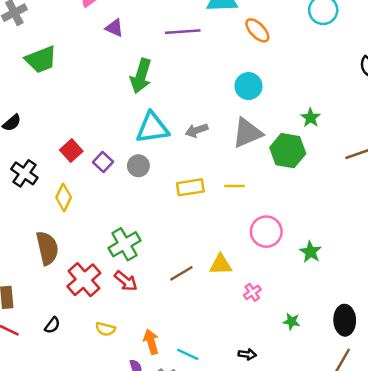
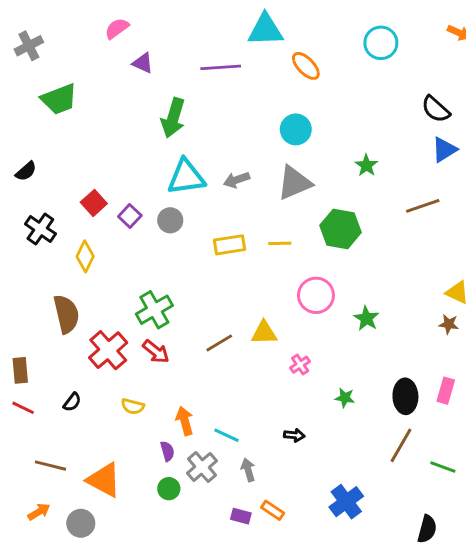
green hexagon: (288, 151) -> (340, 229), moved

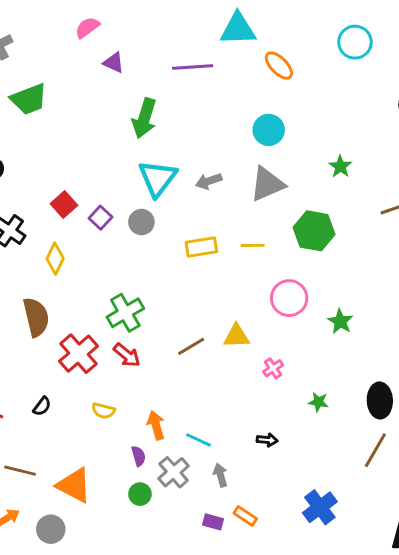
cyan triangle: (186, 177) -> (158, 178), turned -45

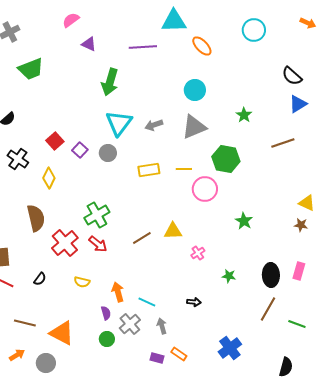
pink circle: (289, 298) -> (205, 189), moved

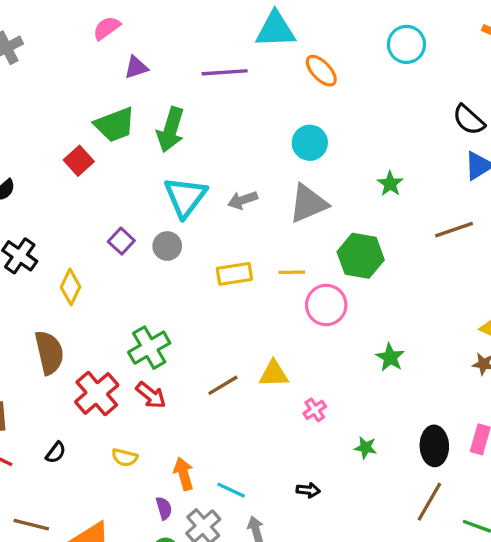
purple triangle: (89, 44) -> (136, 67), turned -42
green trapezoid: (31, 69) -> (115, 125), moved
red square: (55, 141) -> (79, 161), moved

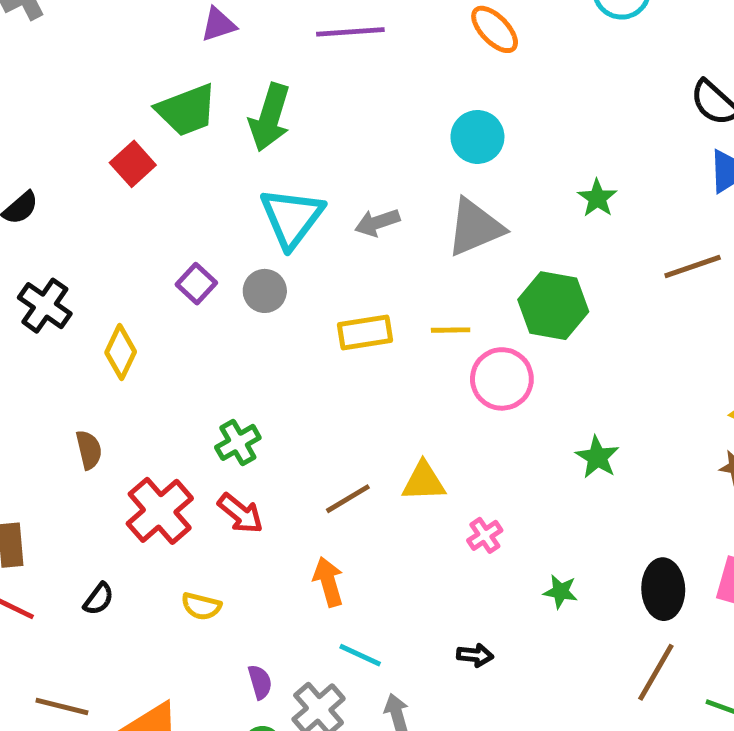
green cross: (149, 348) -> (238, 442), size x0.7
brown semicircle: (49, 353) -> (89, 450), size x0.6
orange arrow: (184, 474) -> (328, 582), moved

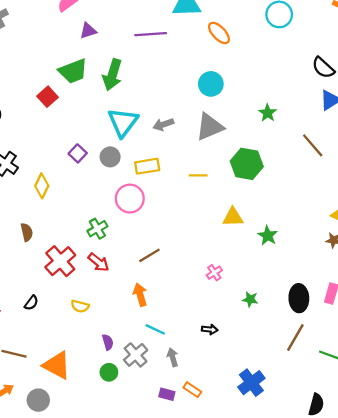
brown line: (693, 267) -> (313, 145), turned 68
yellow rectangle: (365, 333) -> (147, 166), moved
pink circle: (502, 379) -> (130, 199), moved
yellow triangle: (424, 482) -> (233, 217), moved

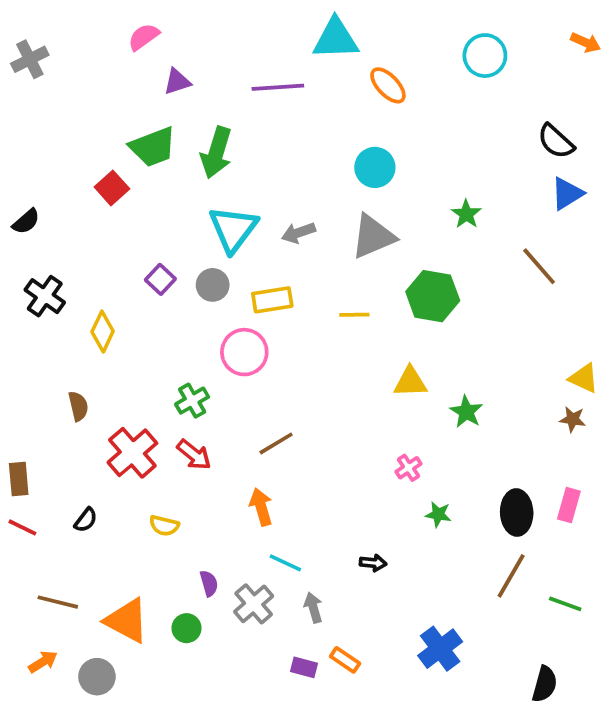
pink cross: (214, 273) -> (408, 468), moved
green circle: (109, 372) -> (187, 628), moved

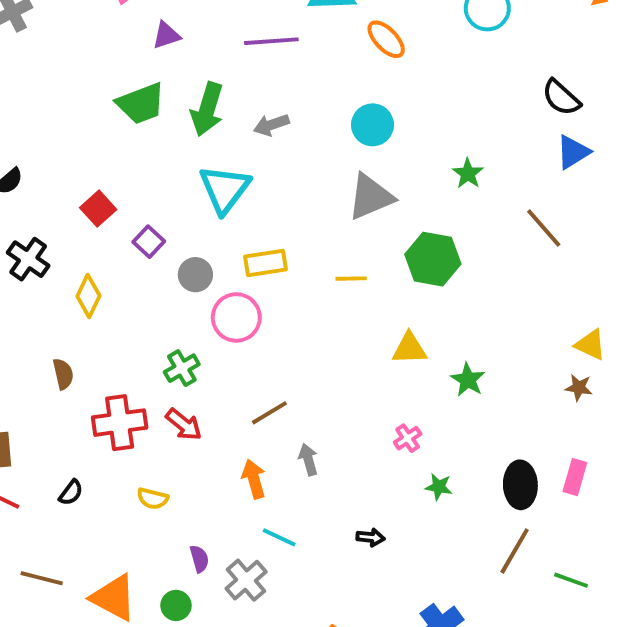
red square: (112, 188) -> (98, 209), moved
gray arrow: (298, 233) -> (271, 125), moved
gray circle: (213, 285) -> (195, 275), moved
red cross: (132, 453) -> (120, 423), turned 33
gray arrow: (313, 608) -> (308, 460), moved

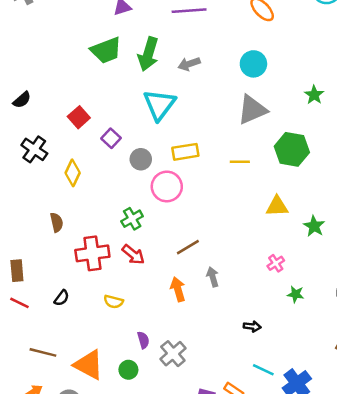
cyan line: (279, 537) -> (263, 370), moved

